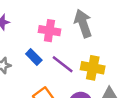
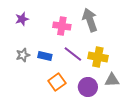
blue rectangle: (34, 57) -> (45, 56), moved, turned -32

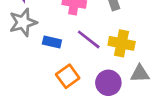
gray star: (23, 55) -> (23, 22), moved, size x1.5

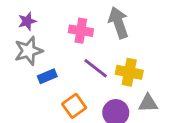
blue rectangle: (52, 42) -> (47, 76), moved, turned -36

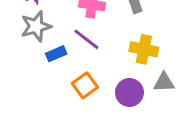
purple line: (96, 68) -> (86, 39), moved

